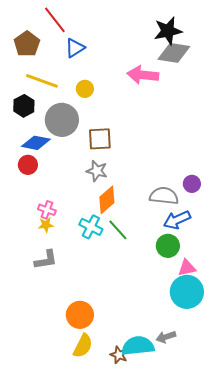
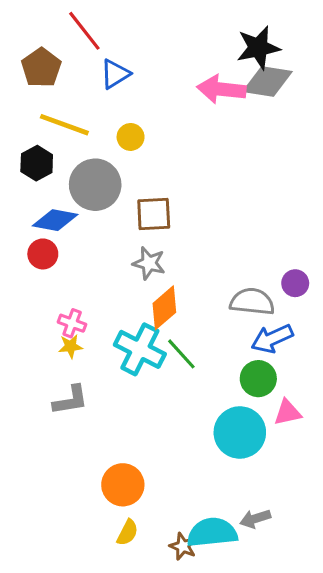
pink arrow: (143, 75) -> (221, 89), moved
cyan cross: (91, 227) -> (140, 349), size x1.4
cyan circle: (187, 292) -> (240, 432), moved
yellow semicircle: (83, 346) -> (127, 533), size x0.7

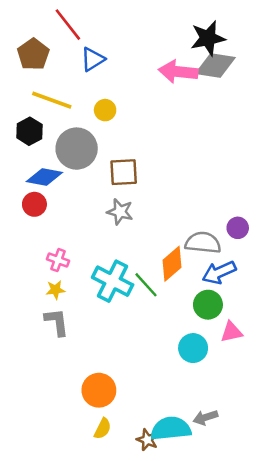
orange diamond: (164, 308) -> (172, 264), moved
yellow star: (71, 346) -> (56, 290), moved
gray L-shape: (71, 400) -> (57, 322), turned -88
cyan circle: (240, 432) -> (193, 348), size x0.7

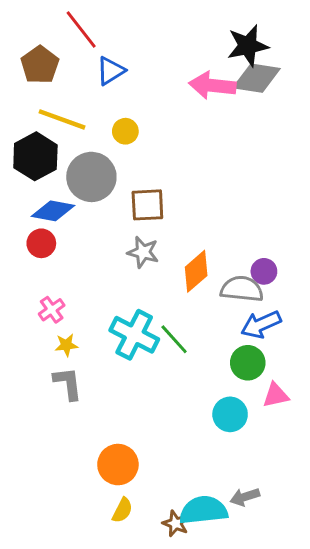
black hexagon: (29, 131) -> (35, 156), size x1.4
purple circle: (238, 228) -> (264, 271), moved
pink cross: (58, 260) -> (52, 310), moved, turned 35
orange diamond: (172, 264) -> (196, 271), moved

